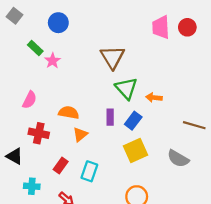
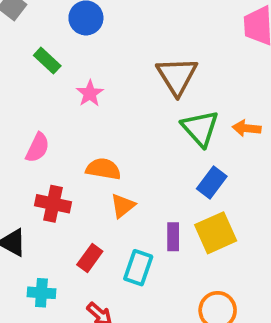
pink star: (53, 61) -> (90, 93), moved
orange arrow: (154, 98) -> (247, 128), moved
purple rectangle: (110, 117) -> (173, 237), moved

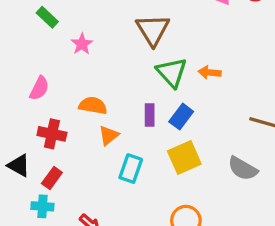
purple rectangle: (173, 237) -> (150, 115), moved
red rectangle: (90, 258) -> (52, 178), moved
cyan rectangle: (138, 268) -> (131, 169), moved

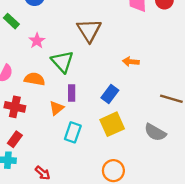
green triangle: (172, 72) -> (62, 62), moved
orange semicircle: (93, 106) -> (35, 79), moved
purple rectangle: (150, 115) -> (72, 93), moved

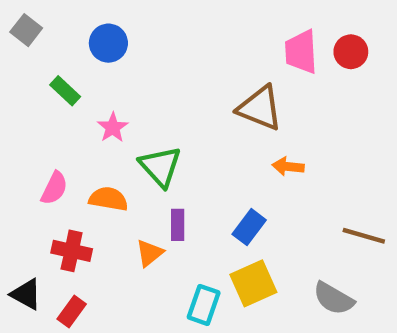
brown triangle: (89, 30) -> (260, 108), moved, turned -36
cyan rectangle: (73, 132) -> (204, 305), moved

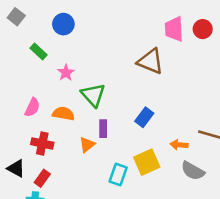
orange arrow: (288, 166) -> (179, 145), moved
blue rectangle: (249, 227) -> (144, 117), moved

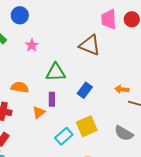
pink star: (66, 73) -> (32, 45), moved
green triangle: (93, 95) -> (56, 72), moved, turned -50
orange arrow: (179, 145) -> (122, 89), moved
cyan rectangle: (118, 175) -> (64, 136), turned 30

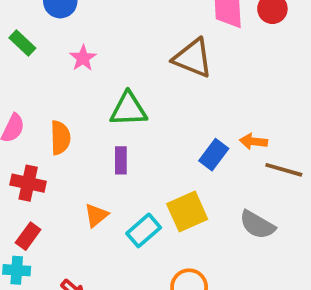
orange semicircle: (20, 87) -> (60, 138), turned 78
blue rectangle: (85, 90) -> (214, 155), moved
orange triangle: (39, 112) -> (96, 215), moved

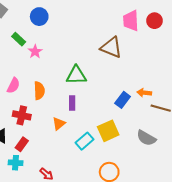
pink star: (83, 58) -> (35, 52), moved
orange triangle: (96, 215) -> (59, 124), moved

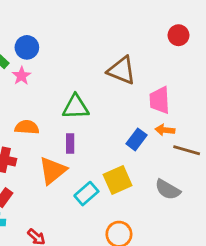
blue circle: (39, 17) -> (27, 47), moved
pink trapezoid: (131, 21) -> (160, 100), moved
orange semicircle: (39, 91) -> (27, 127), turned -84
orange triangle: (59, 124) -> (53, 171), size x1.6

